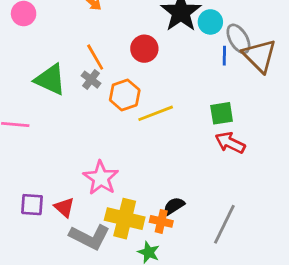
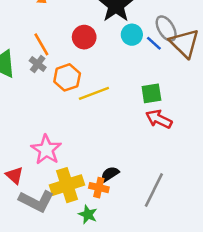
cyan circle: (210, 22) -> (132, 35), moved
blue line: (224, 56) -> (154, 43), turned -49
yellow cross: (125, 219) -> (67, 185), turned -32

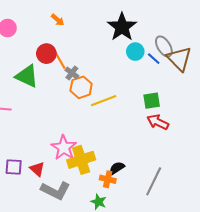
red circle: (84, 37) -> (46, 54), moved
gray cross: (38, 64) -> (72, 73), moved
yellow cross: (67, 185) -> (81, 160), moved

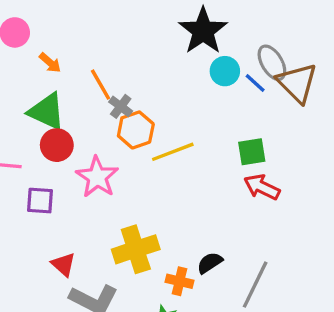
orange arrow: (58, 20) -> (50, 63), moved
red circle: (46, 54) -> (57, 145), moved
pink star: (64, 148) -> (97, 177), moved
purple square: (14, 167) -> (40, 201), moved
black semicircle: (117, 168) -> (210, 263), moved

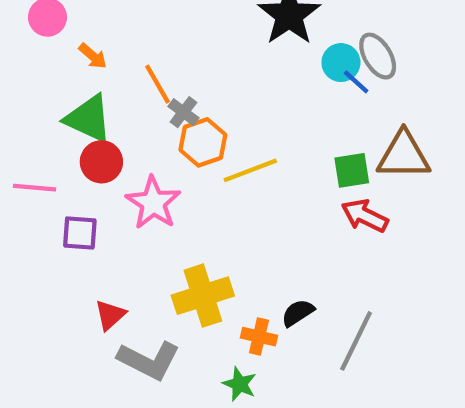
cyan circle: (225, 71) -> (341, 63), moved
brown triangle: (297, 83) -> (404, 155), moved, turned -45
red triangle: (64, 264) -> (110, 315), turned 36

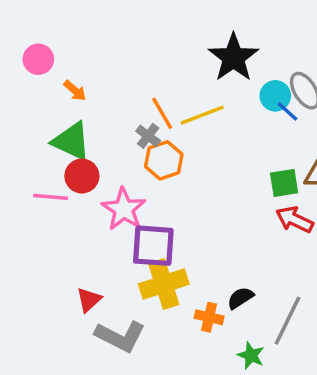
orange line: (158, 84) -> (162, 113), moved
yellow line: (250, 170) -> (202, 115), moved
pink line: (35, 188) -> (51, 197), moved
purple square: (80, 233) -> (153, 246), moved, size x1.5
green star: (240, 384) -> (251, 355), moved

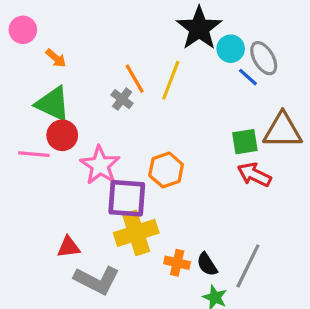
cyan circle: (275, 96) -> (231, 49), moved
yellow line: (202, 115) -> (171, 80), turned -48
orange hexagon: (164, 160) -> (166, 170), moved
black semicircle: (240, 298) -> (207, 264), moved, turned -90
red triangle: (89, 300) -> (69, 247), turned 35

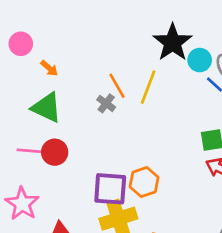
red circle: (62, 135) -> (55, 152), moved
pink star: (100, 165) -> (22, 204), moved
orange hexagon: (166, 170) -> (144, 182), moved

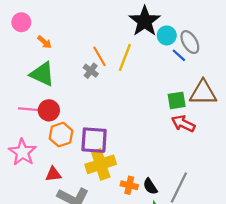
orange hexagon: (144, 182) -> (61, 135), moved

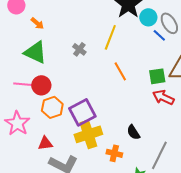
orange line: (100, 56) -> (120, 71), moved
purple square: (94, 140) -> (82, 112), turned -32
black semicircle: (150, 186) -> (133, 132), moved

